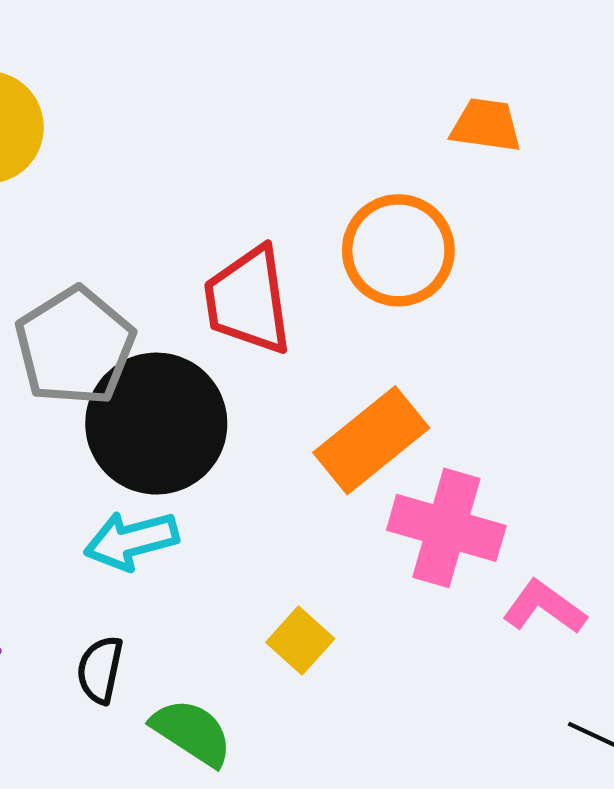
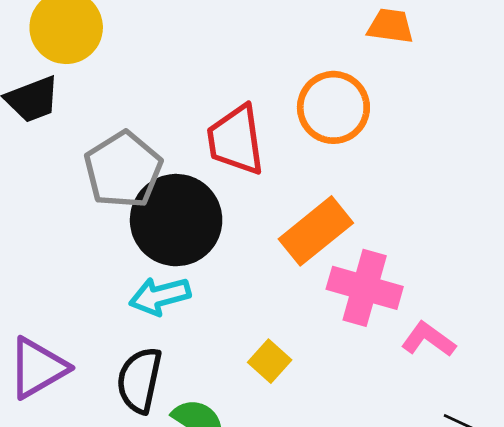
black semicircle: (100, 670) -> (139, 380), size x1.5

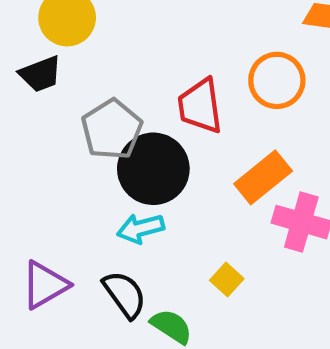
black semicircle: (139, 380) -> (125, 294), turned 132

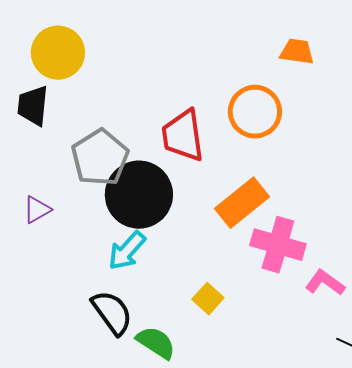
black trapezoid: (40, 74) -> (33, 106), turned 117
cyan arrow: (141, 228) -> (127, 251), turned -33
purple triangle: (45, 285) -> (37, 210), moved, size x0.6

